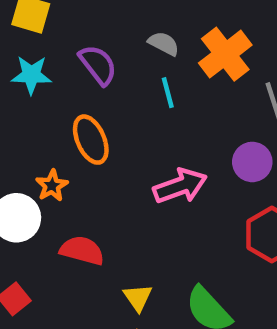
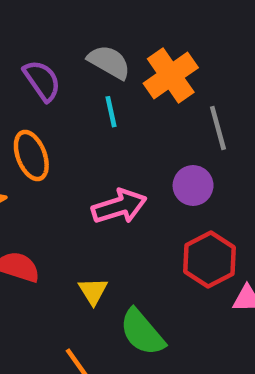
gray semicircle: (164, 44) -> (109, 62), size x1.4
yellow triangle: (138, 298) -> (93, 291), moved

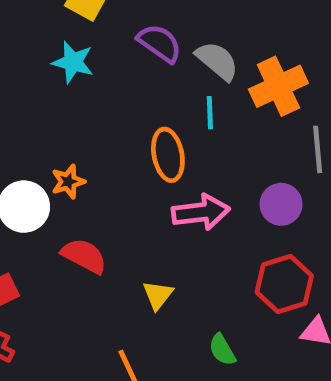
purple semicircle: (42, 80) -> (160, 43), moved, turned -30
orange ellipse: (31, 156) -> (168, 155), moved
green semicircle: (142, 332) -> (222, 350), moved, size x0.6

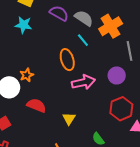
cyan line: (210, 113) -> (83, 40), turned -32

